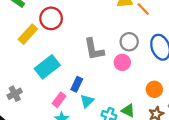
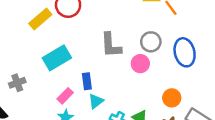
blue rectangle: (77, 84) -> (87, 81), turned -40

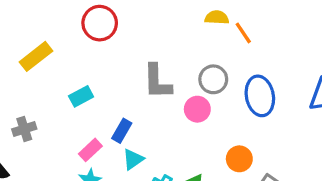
yellow rectangle: (40, 19) -> (36, 56), moved
cyan rectangle: (57, 58) -> (81, 96), size x0.6
blue rectangle: (87, 81) -> (122, 131), turned 35

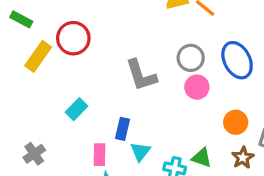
yellow rectangle: (36, 56) -> (38, 56), moved
pink circle: (197, 109) -> (197, 87), moved
pink rectangle: (90, 150) -> (100, 155), turned -30

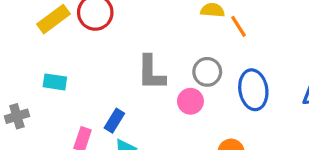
pink circle: (197, 87) -> (190, 101), moved
cyan rectangle: (76, 109) -> (55, 82), moved, turned 35

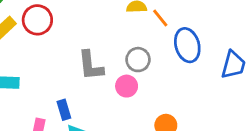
blue ellipse: (253, 90) -> (187, 45), moved
blue rectangle: (114, 121) -> (64, 110), turned -42

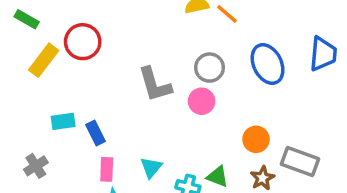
blue ellipse: (187, 45) -> (268, 64), moved
blue rectangle: (64, 110) -> (95, 133), moved

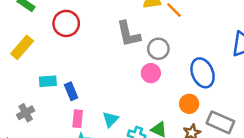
yellow rectangle: (44, 60) -> (22, 47), moved
blue ellipse: (268, 64) -> (203, 73), moved
gray L-shape: (155, 85) -> (129, 34), moved

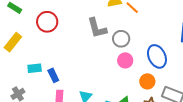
pink circle: (151, 73) -> (125, 60), moved

